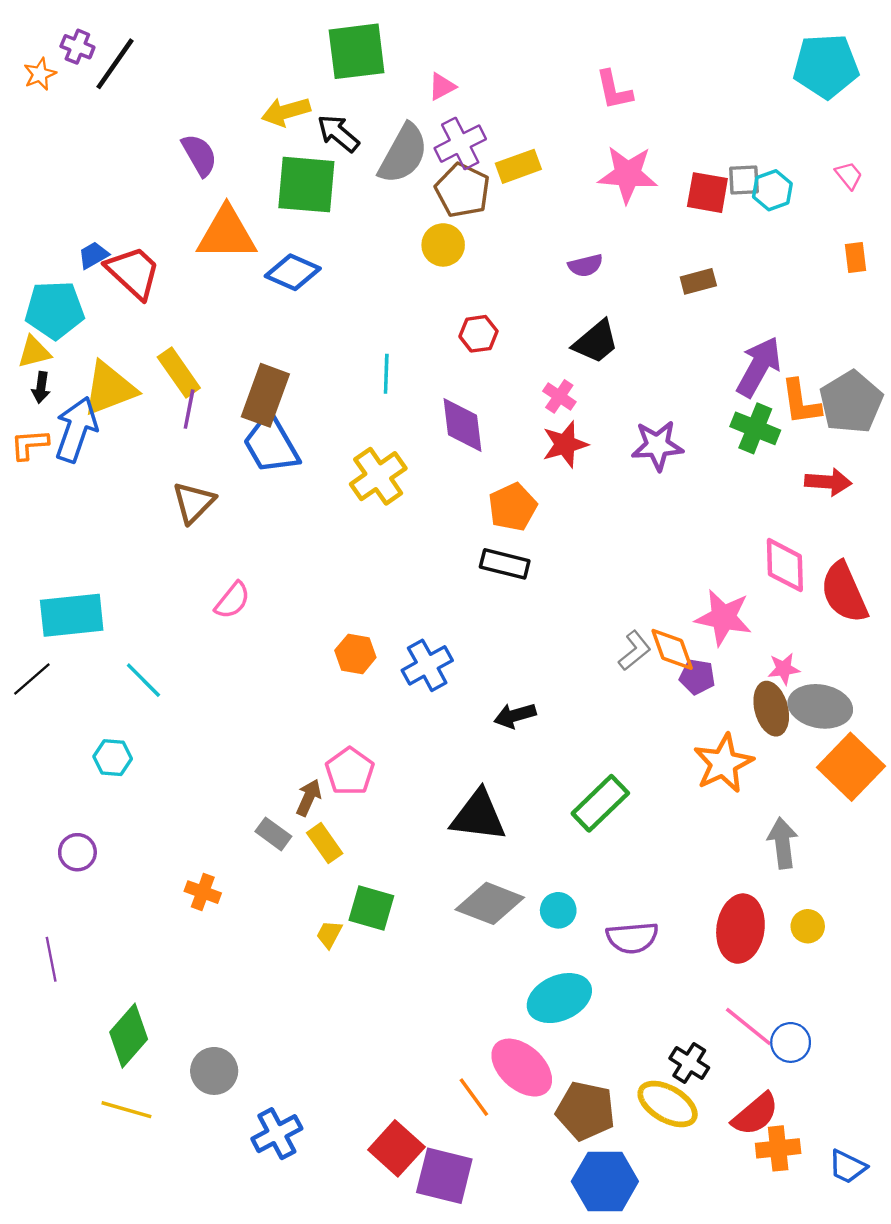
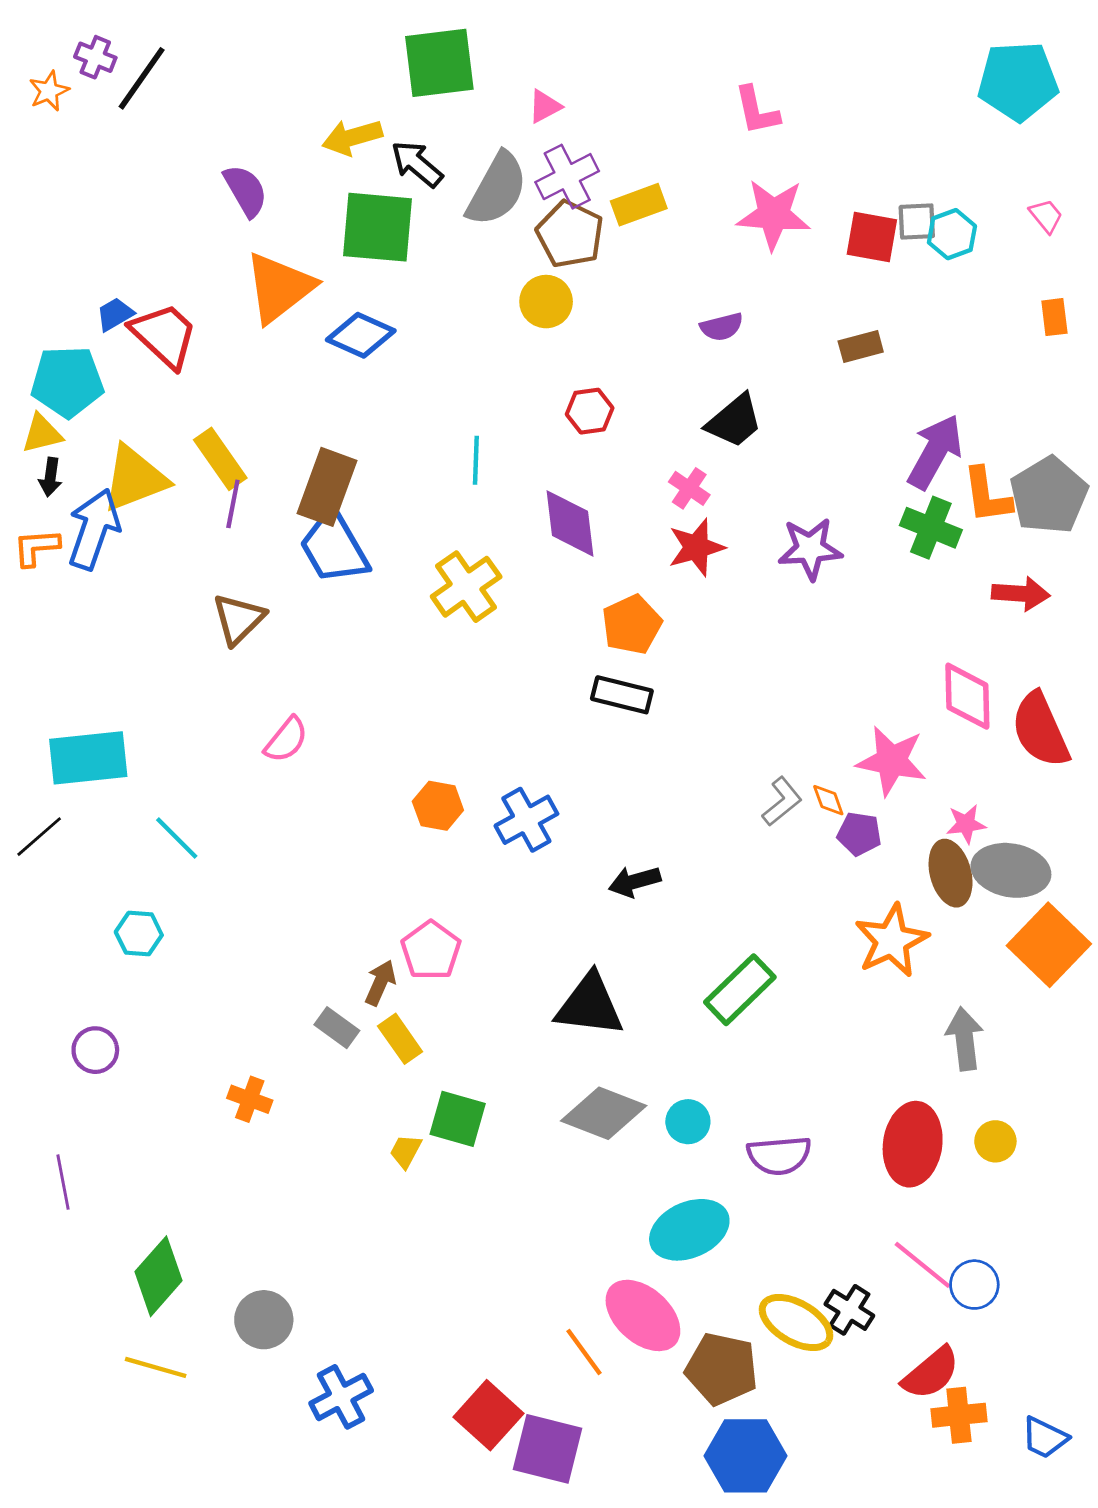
orange triangle: (227, 234) -> (279, 288), turned -38
orange diamond: (672, 649) -> (828, 800), size x0.6
yellow ellipse: (668, 1104) -> (796, 1323), moved

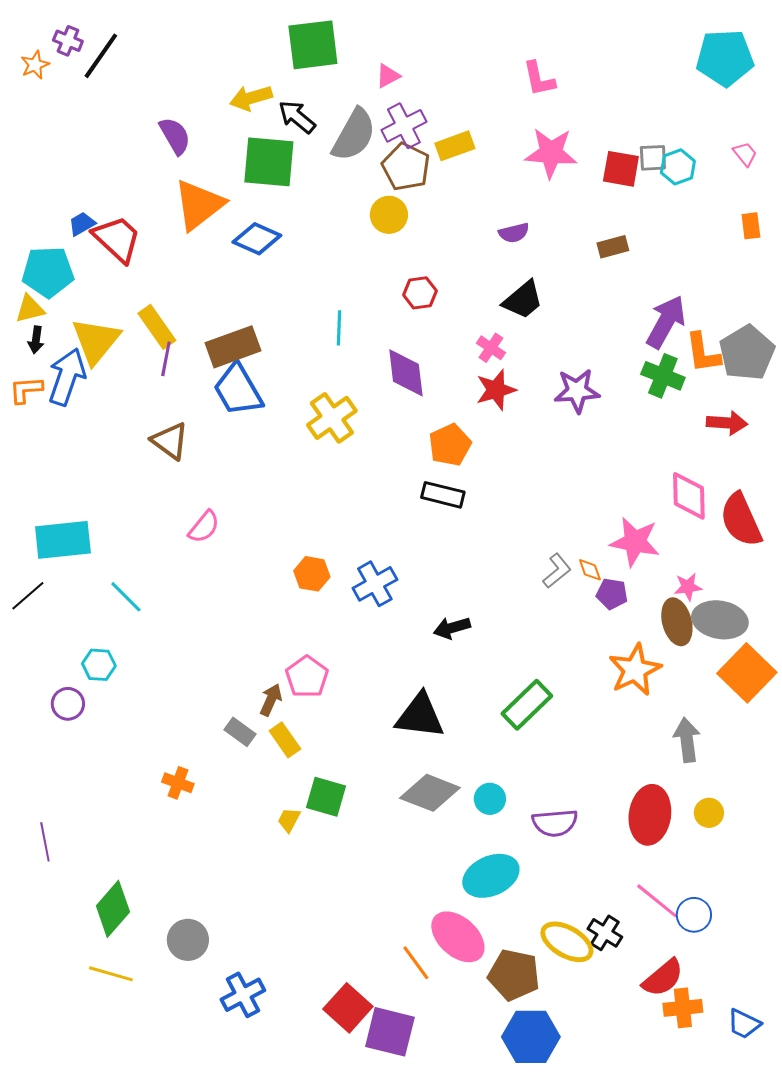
yellow triangle: (135, 479) -> (96, 341), turned -30
brown rectangle: (327, 487) -> (233, 347), turned 50
brown triangle: (239, 619) -> (170, 441), turned -39
purple circle: (95, 1050) -> (68, 704), moved

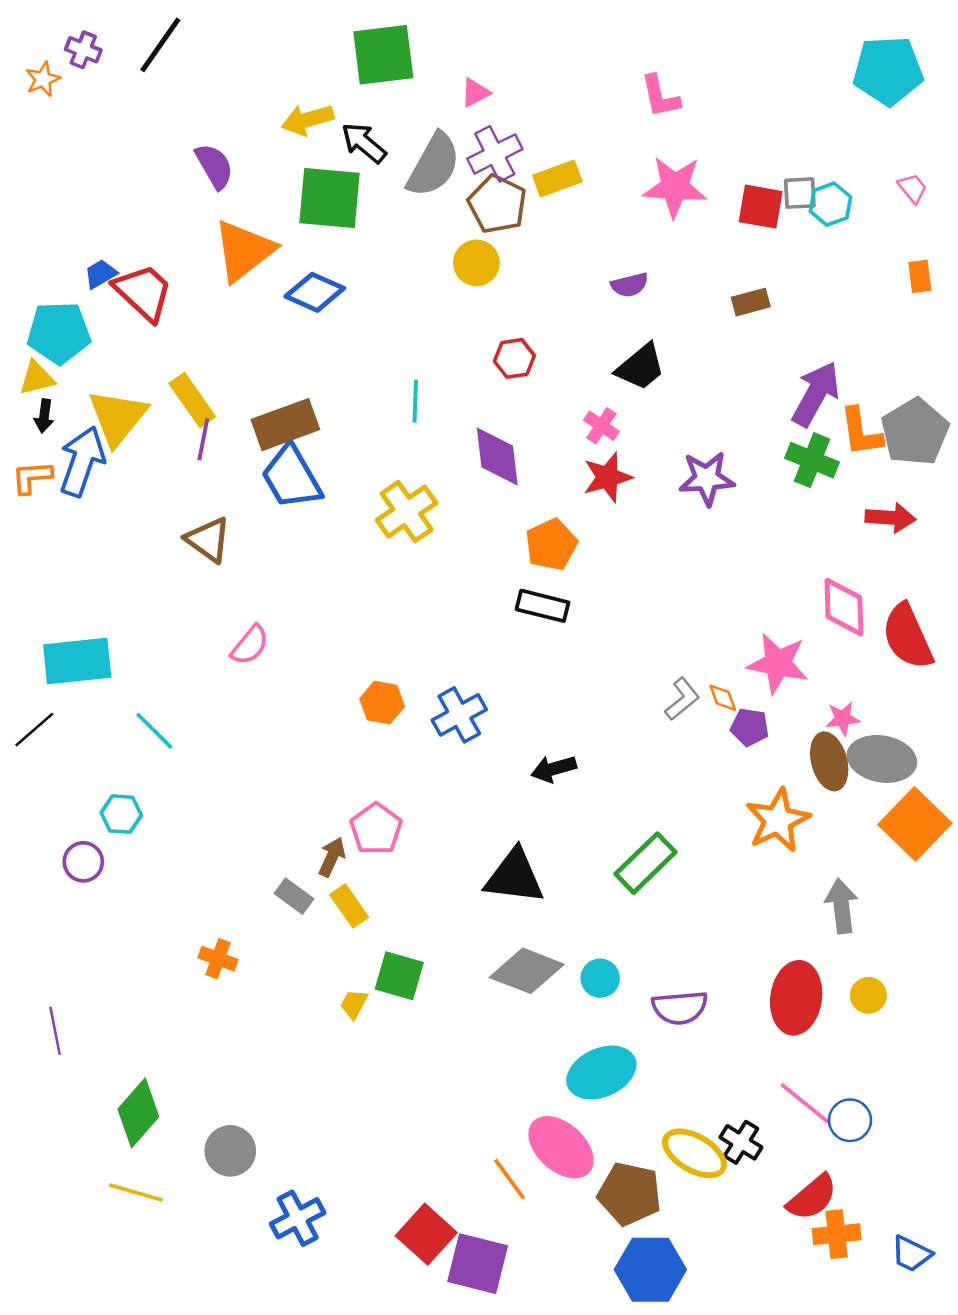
black line: (101, 56) -> (160, 45), moved

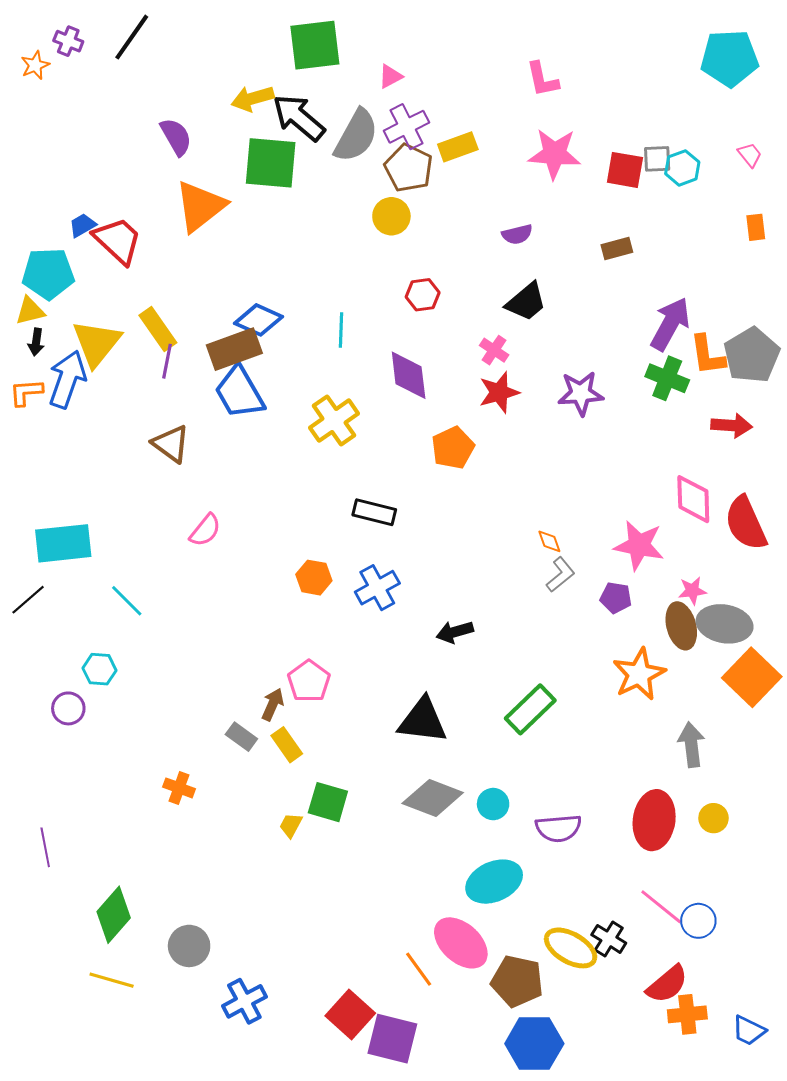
black arrow: (364, 143) -> (299, 118), size x1.4
blue diamond: (315, 292) -> (259, 320), moved
black rectangle: (543, 606) -> (374, 512), moved
orange diamond: (723, 698) -> (549, 541), moved

